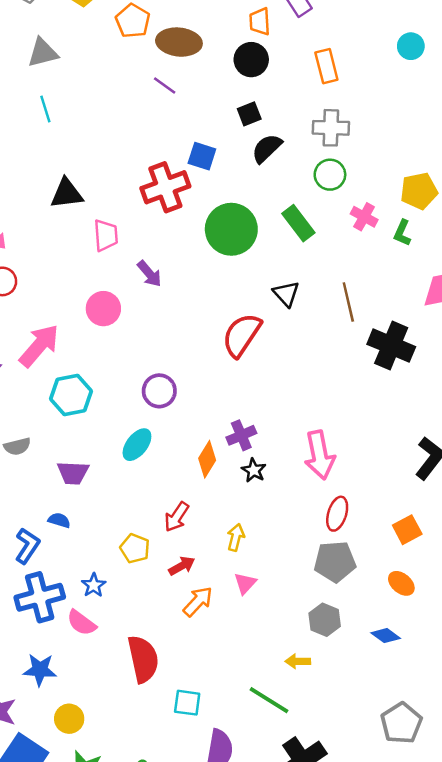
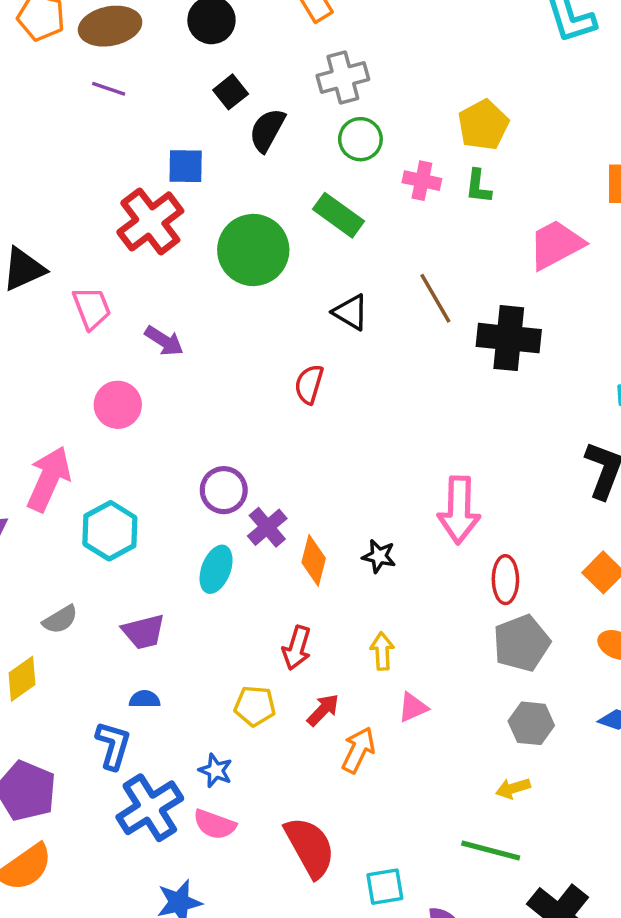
red semicircle: (242, 335) -> (309, 384), size x0.6
purple cross: (241, 435) -> (267, 527), moved
pink arrow: (320, 455) -> (459, 510), turned 30
pink triangle: (245, 583) -> (413, 707), turned 40

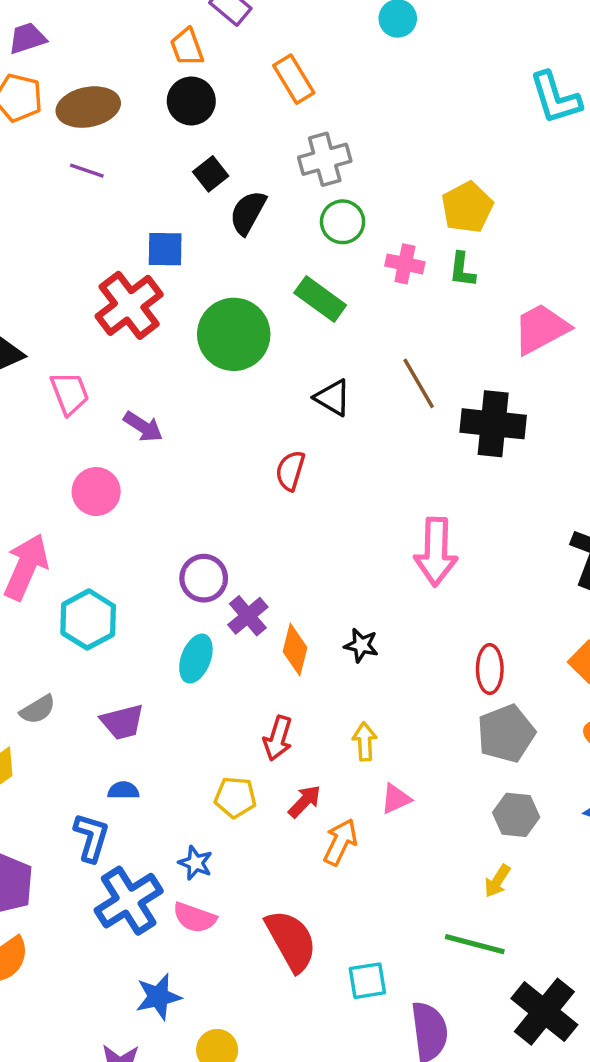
pink arrow: (459, 510) -> (436, 552), moved
yellow arrow: (513, 788) -> (497, 881), turned -40

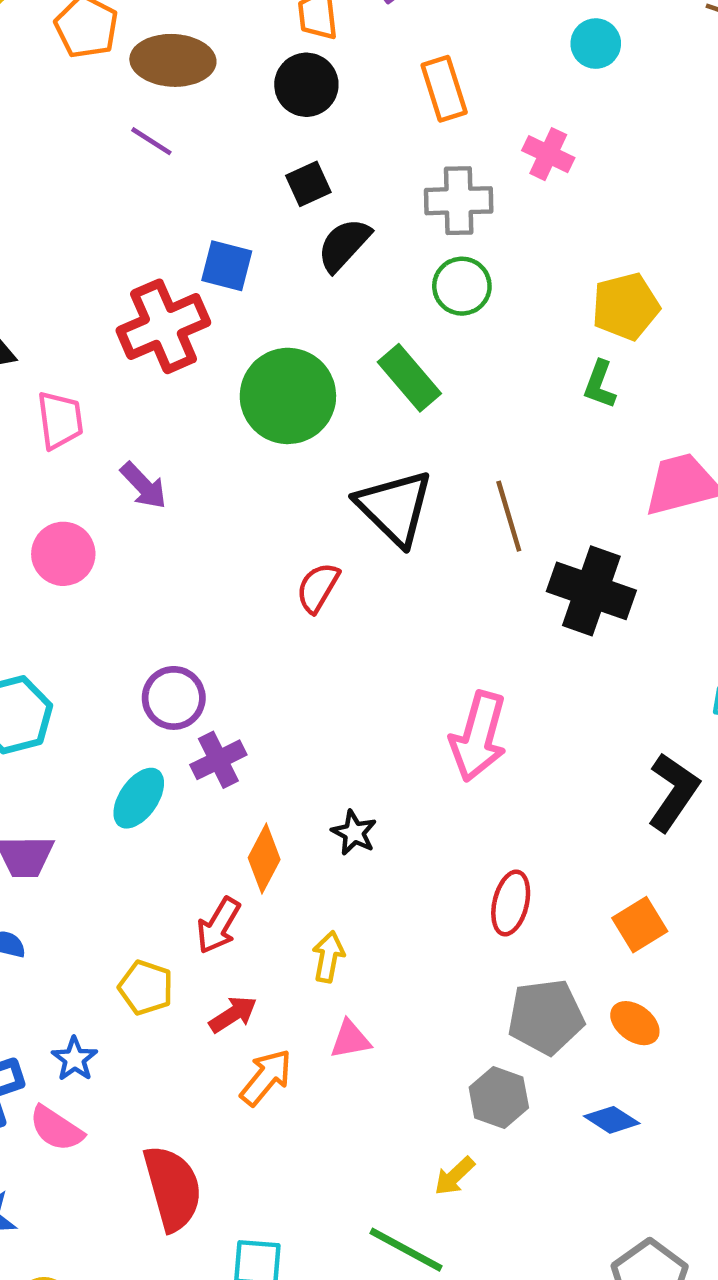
pink cross: (405, 264) -> (548, 154), moved
black triangle: (333, 398) -> (395, 507), size x1.6
orange diamond: (295, 650) -> (264, 859), moved
gray pentagon: (506, 734) -> (546, 1017), moved

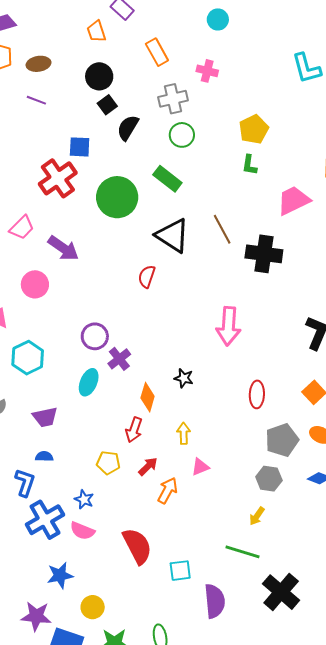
brown ellipse: (173, 60) -> (39, 64), size x0.7
black circle: (306, 85) -> (99, 76), moved
pink trapezoid: (60, 420) -> (22, 227), turned 64
purple arrow: (144, 486) -> (63, 248), size x1.4

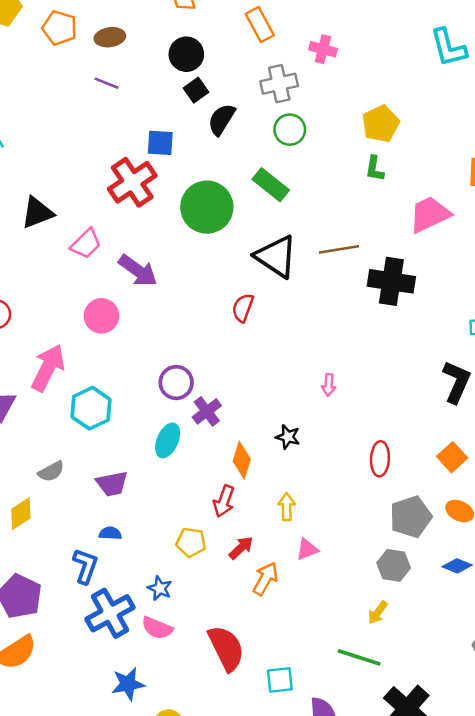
brown line: (222, 229) -> (339, 249), turned -72
pink arrow: (228, 326) -> (329, 385), moved, size x0.5

